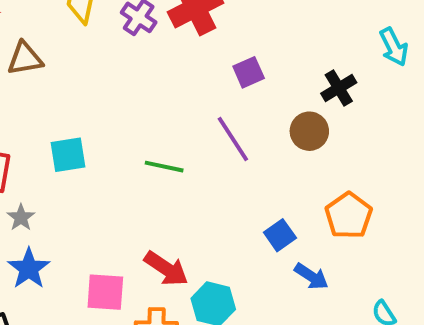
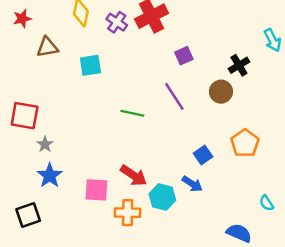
cyan square: (68, 155) -> (90, 65), moved
blue arrow: (311, 276) -> (192, 184), moved

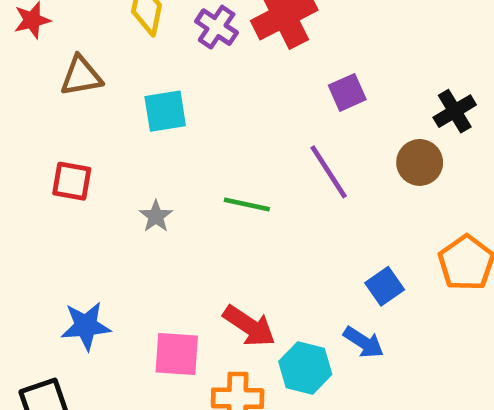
red square: (25, 116) -> (72, 181), moved, size x0.7
gray star: (45, 144) -> (156, 216), moved
blue star: (50, 175) -> (86, 326), turned 30

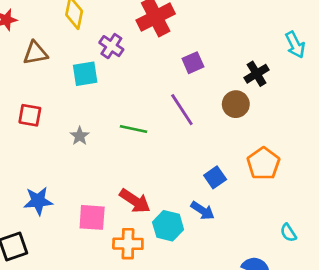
purple cross: (217, 27) -> (111, 46), moved

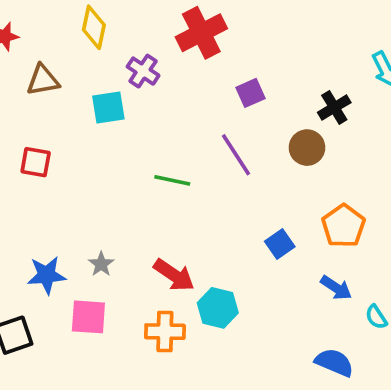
gray star: (80, 136) -> (101, 264), moved
blue arrow: (203, 211) -> (336, 288), moved
pink square: (92, 217) -> (88, 317), moved

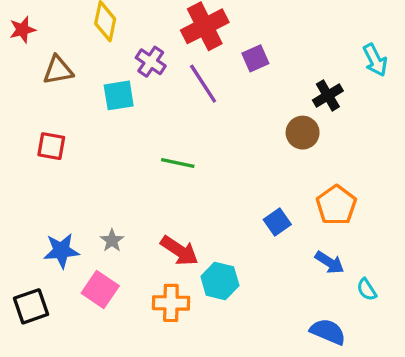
purple square: (251, 93) -> (255, 58), moved
purple line: (236, 155) -> (203, 84), moved
pink square: (88, 317) -> (100, 289), turned 30

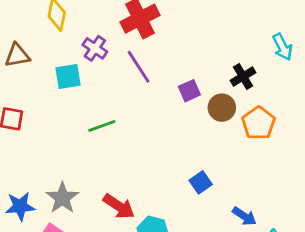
purple square: (255, 58) -> (189, 91), moved
green line: (178, 163) -> (102, 126), moved, turned -32
orange pentagon: (336, 205) -> (259, 123), moved
gray star: (112, 241) -> (62, 198), size x1.6

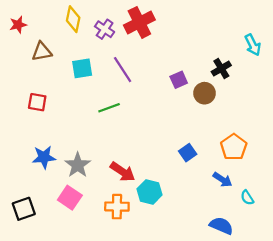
purple cross: (95, 48) -> (105, 29), moved
purple line: (139, 67) -> (123, 70), moved
orange pentagon: (259, 123) -> (234, 147), moved
blue star: (20, 206) -> (44, 157), moved

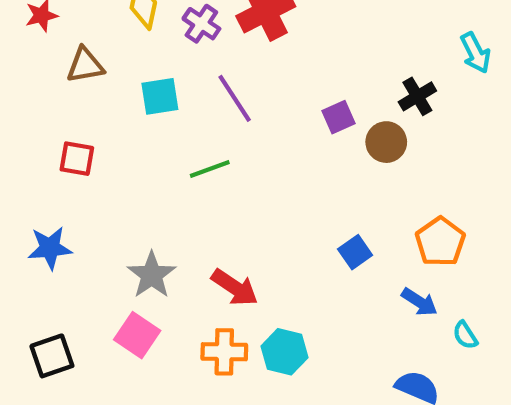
blue star: (44, 157) -> (50, 248), moved
cyan hexagon: (149, 192) -> (284, 352), moved

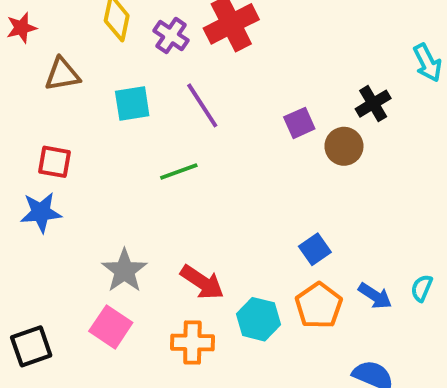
orange pentagon: (440, 242) -> (319, 306), moved
blue star: (50, 248) -> (41, 212), moved
cyan semicircle: (465, 335) -> (422, 288), moved, turned 56
cyan hexagon: (284, 352) -> (258, 319), moved

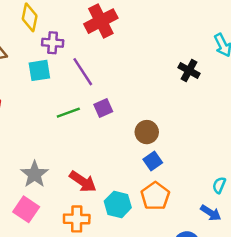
purple cross: (171, 36) -> (53, 43), moved, turned -30
black cross: (373, 104) -> (189, 70), turned -30
purple square: (299, 123) -> (103, 108), moved
brown circle: (344, 146) -> (147, 132), moved
blue arrow: (375, 296) -> (211, 213), moved

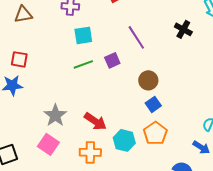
cyan square: (39, 70) -> (83, 35), moved
purple line: (83, 72) -> (136, 37), moved

